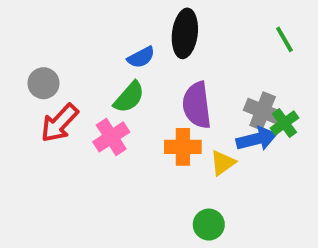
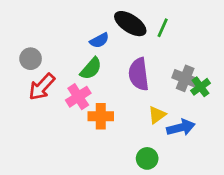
black ellipse: (185, 33) -> (130, 24), turned -64
green line: (284, 39) -> (163, 28), moved, turned 54
blue arrow: (257, 139) -> (181, 128), moved
orange cross: (183, 147) -> (101, 116), moved

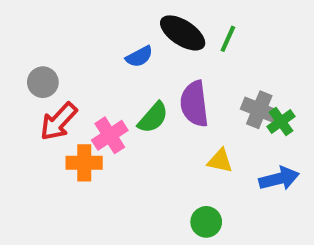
green semicircle: (91, 69) -> (153, 118), moved
yellow triangle: (157, 115) -> (220, 161), turned 48
orange cross: (101, 116) -> (84, 163), moved
blue arrow: (181, 128) -> (279, 179), moved

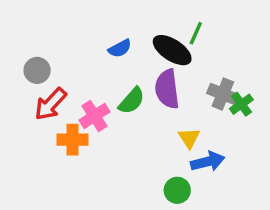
black ellipse: (183, 33) -> (172, 50), moved
yellow triangle: (220, 161) -> (189, 138), turned 45
blue arrow: (279, 179) -> (208, 162), moved

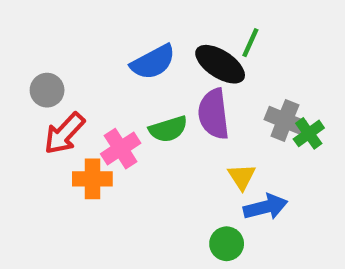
blue semicircle: (120, 48) -> (153, 62), size x1.5
green semicircle: (132, 101) -> (168, 129), turned 32

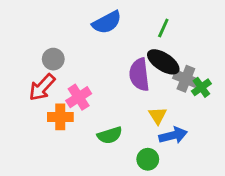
blue semicircle: (153, 62) -> (107, 22), moved
black ellipse: (220, 64) -> (163, 62), moved
gray circle: (47, 90) -> (53, 59), moved
green semicircle: (168, 129) -> (110, 135), moved

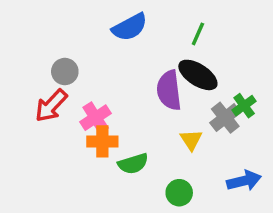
gray cross: (186, 79) -> (225, 118), moved, turned 30
orange cross: (60, 117) -> (102, 141), moved
blue arrow: (173, 135) -> (244, 181), moved

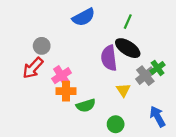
blue arrow: (244, 181) -> (158, 117), turned -105

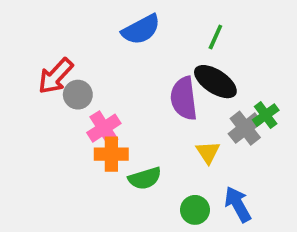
gray circle: (42, 46) -> (78, 95), moved
red arrow: (33, 68) -> (56, 76), moved
blue arrow: (158, 117) -> (238, 204), moved

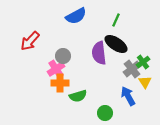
gray circle: (78, 95) -> (63, 56), moved
yellow triangle: (208, 152) -> (145, 82), moved
blue arrow: (238, 204) -> (128, 96), moved

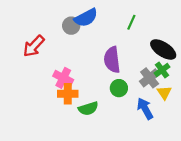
black ellipse: (116, 44) -> (163, 49), moved
gray circle: (63, 56) -> (71, 26), moved
pink cross: (56, 69) -> (63, 78), turned -30
green circle: (105, 113) -> (119, 88), moved

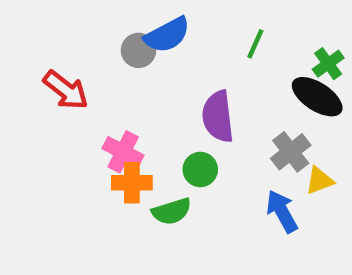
red arrow: (34, 46) -> (66, 90), turned -95
green cross: (162, 70) -> (328, 64), moved
green circle: (119, 88) -> (200, 169), moved
yellow triangle: (164, 93) -> (319, 181), turned 42

